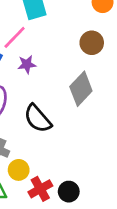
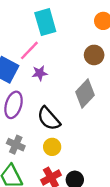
yellow circle: (19, 170) -> (52, 147), moved

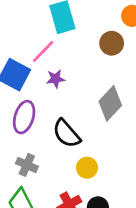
brown circle: (94, 55) -> (112, 43), moved
yellow circle: (52, 147) -> (87, 168), moved

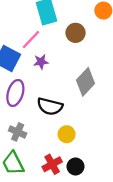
brown circle: (112, 43) -> (75, 33), moved
black semicircle: (66, 133) -> (50, 106), turned -35

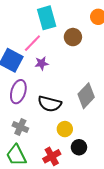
gray diamond: (86, 82) -> (86, 96), moved
black circle: (75, 166) -> (79, 147), moved

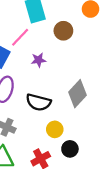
purple star: (42, 63) -> (38, 60), moved

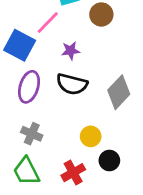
black semicircle: (38, 102) -> (72, 84), moved

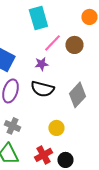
brown circle: (101, 14) -> (74, 45), moved
pink line: (48, 23) -> (52, 43), moved
black circle: (109, 160) -> (65, 160), moved

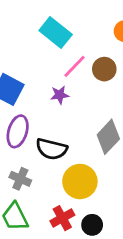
cyan rectangle: (38, 18) -> (56, 33), turned -35
black semicircle: (42, 89) -> (51, 149), moved
yellow circle: (56, 128) -> (80, 182), size x1.6

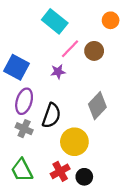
black semicircle: (51, 149) -> (51, 115), turned -85
gray cross: (20, 179) -> (24, 129), moved

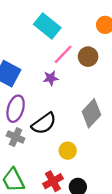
black semicircle: (51, 115) -> (44, 123), turned 35
yellow circle: (74, 142) -> (68, 151), size x0.6

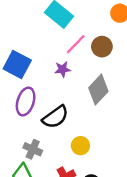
gray diamond: (91, 113) -> (98, 90), moved
gray cross: (16, 137) -> (33, 149), moved

